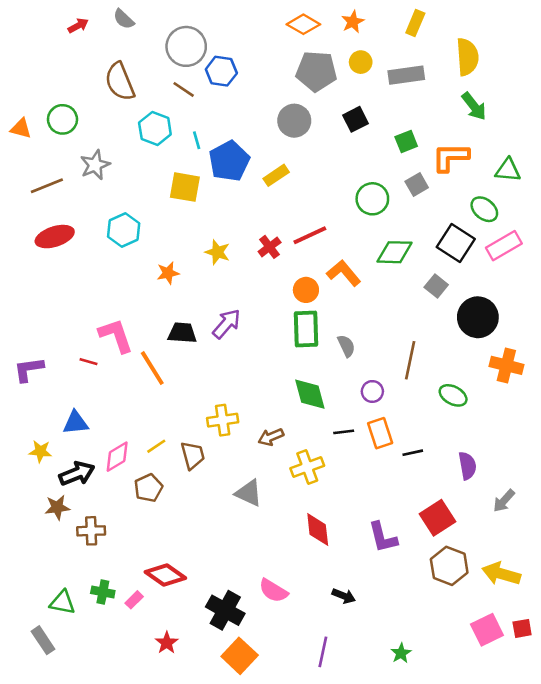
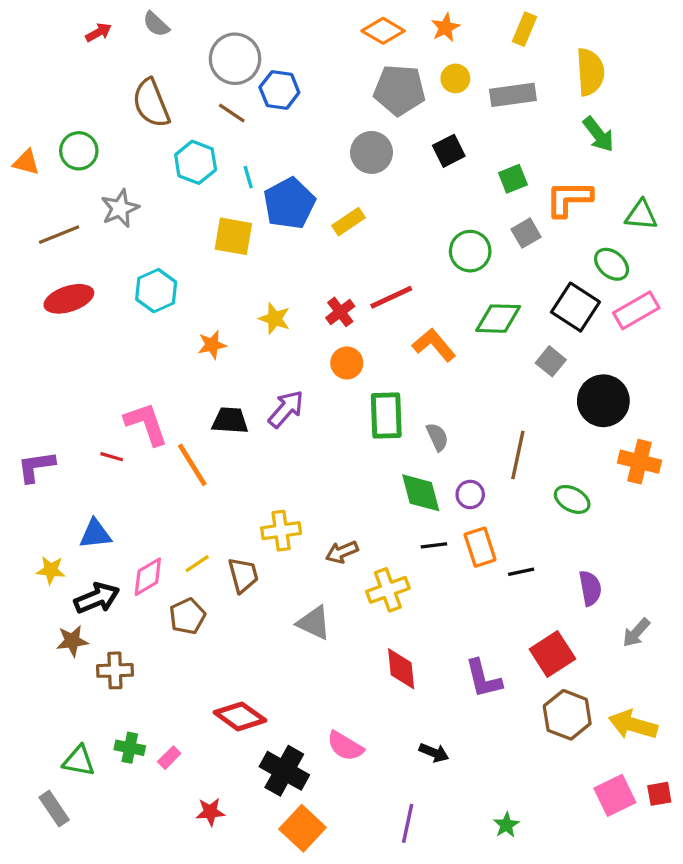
orange circle: (306, 290) -> (347, 363), moved
green diamond: (310, 394) -> (421, 493), moved
red diamond: (165, 575) -> (240, 716), moved
red star: (167, 643) -> (210, 812), turned 30

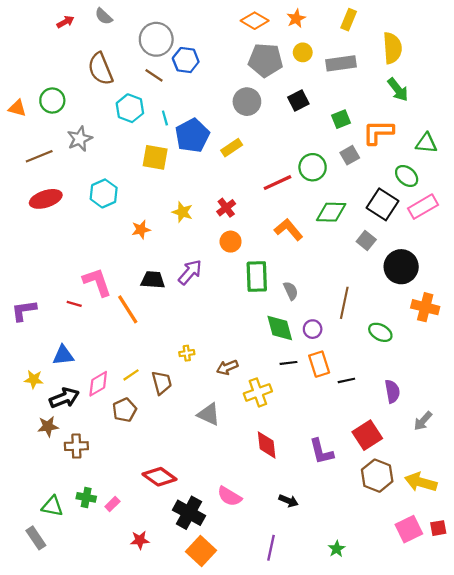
red line: (391, 297) -> (278, 183), moved
yellow cross: (281, 531) -> (187, 353), size x0.6

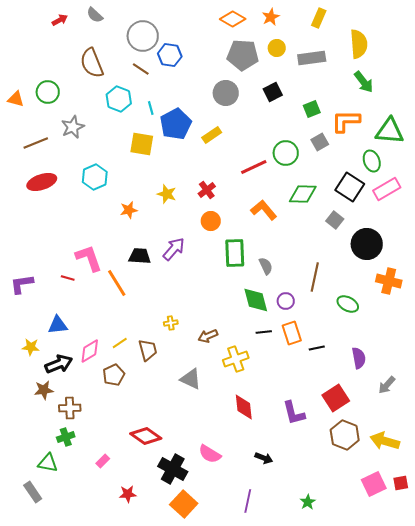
green triangle: (426, 143) -> (390, 131), size x1.4
green ellipse: (407, 176) -> (372, 161), turned 30
green cross: (86, 497) -> (66, 437), moved, turned -30

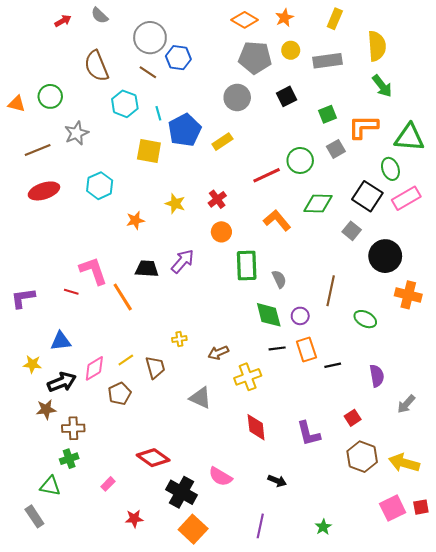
red square: (336, 398) -> (353, 418), size x0.6

